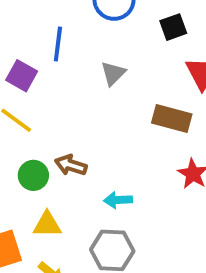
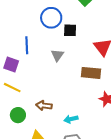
black square: (173, 27) -> (70, 30), moved, turned 32
green circle: (33, 175) -> (18, 115), moved

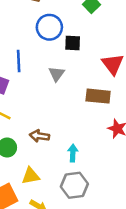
cyan arrow: (71, 119) -> (73, 153), turned 104

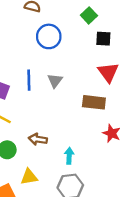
black square: (73, 43) -> (103, 39), moved
blue line: (19, 61) -> (29, 80), moved

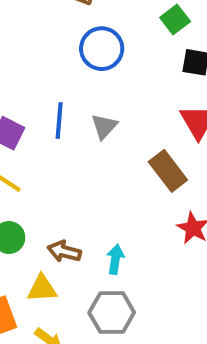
brown rectangle: (94, 102) -> (168, 171), turned 40
brown arrow: (38, 139) -> (64, 251), moved

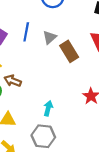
brown rectangle: (168, 171) -> (69, 51), moved
brown arrow: (64, 251) -> (13, 81), moved

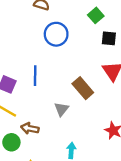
gray triangle: (50, 37) -> (61, 109), moved

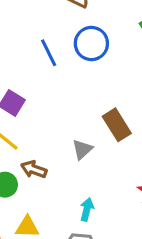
blue line: (35, 76) -> (49, 53), moved, turned -36

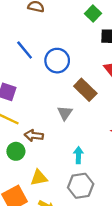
blue circle: (91, 44) -> (57, 61), moved

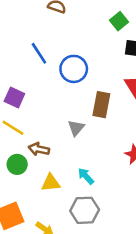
brown rectangle: (85, 90) -> (101, 105), turned 50
cyan arrow: (78, 155) -> (86, 176), turned -49
yellow triangle: (39, 178) -> (51, 183), moved

